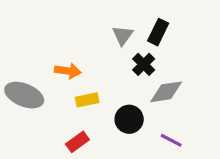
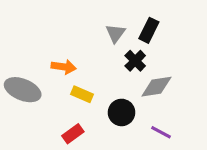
yellow rectangle: (87, 100) -> (82, 94), turned 35

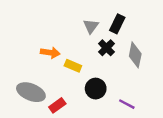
gray diamond: (156, 87) -> (135, 55), moved, turned -70
gray ellipse: (23, 90) -> (31, 92), moved
yellow rectangle: (82, 94) -> (73, 66), moved

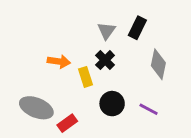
black cross: (106, 48) -> (105, 60), moved
yellow rectangle: (73, 66) -> (85, 77), turned 49
purple line: (127, 104) -> (149, 109), moved

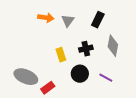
gray triangle: (106, 31) -> (68, 21), moved
black cross: (105, 60) -> (86, 49), moved, turned 32
orange arrow: (59, 61) -> (46, 18), moved

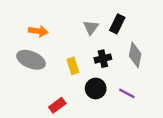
orange arrow: (46, 18) -> (38, 31), moved
gray triangle: (68, 21) -> (91, 27), moved
gray ellipse: (26, 77) -> (31, 60), moved

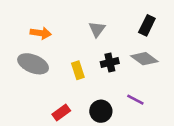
black rectangle: (117, 24) -> (147, 25), moved
gray diamond: (135, 55) -> (144, 59), turned -65
black circle: (96, 88) -> (101, 111), moved

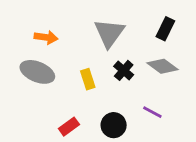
gray triangle: (97, 29) -> (109, 33), size x1.6
black cross: (110, 63) -> (124, 70), turned -36

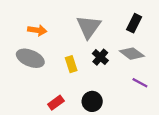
purple line: (152, 112) -> (140, 83), moved

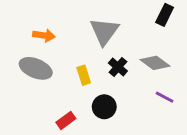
black rectangle: (134, 23) -> (165, 15), moved
black circle: (92, 101) -> (104, 107), moved

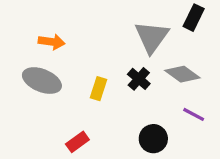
gray triangle: (104, 31) -> (152, 37), moved
yellow rectangle: (84, 75) -> (98, 89), turned 36
black circle: (104, 107) -> (153, 139), moved

